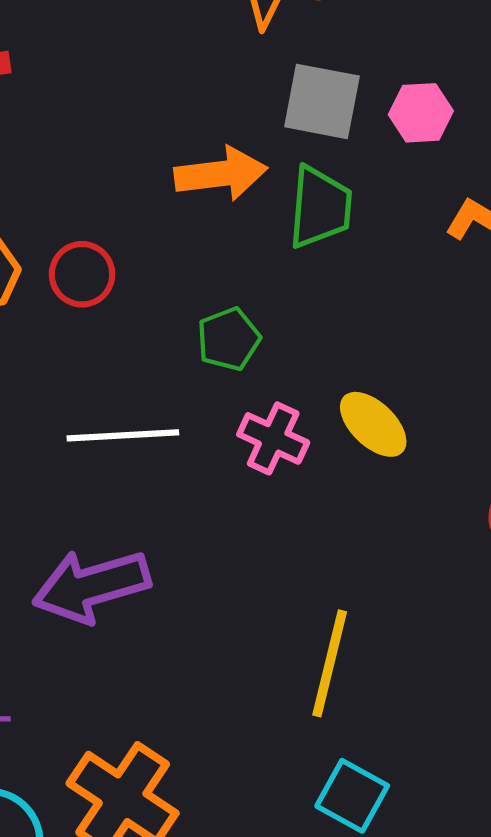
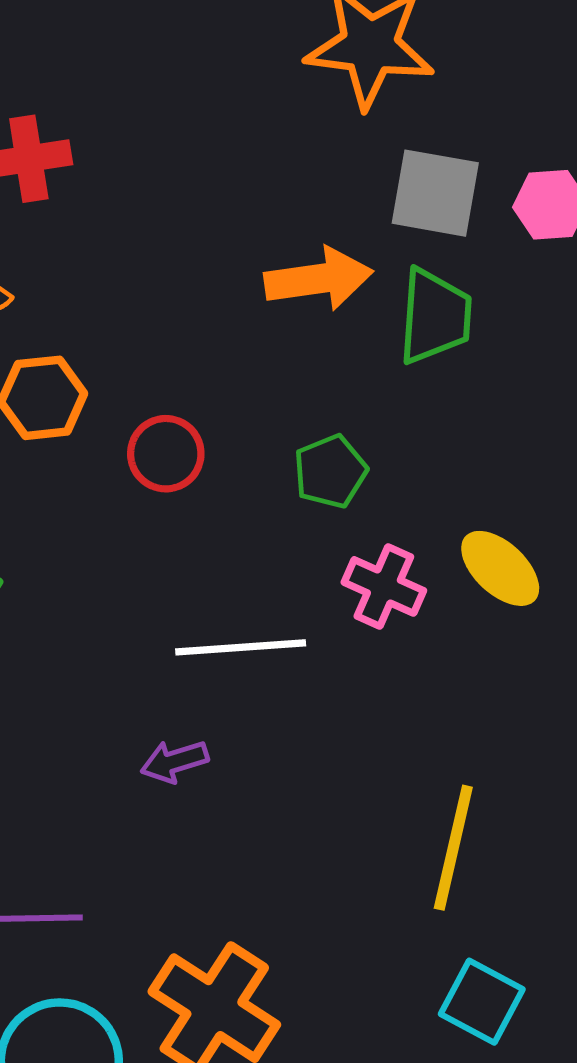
red circle: (82, 274) -> (166, 454), moved
white line: (123, 435) -> (241, 647), moved
purple arrow: (91, 586) -> (174, 761), size x0.5

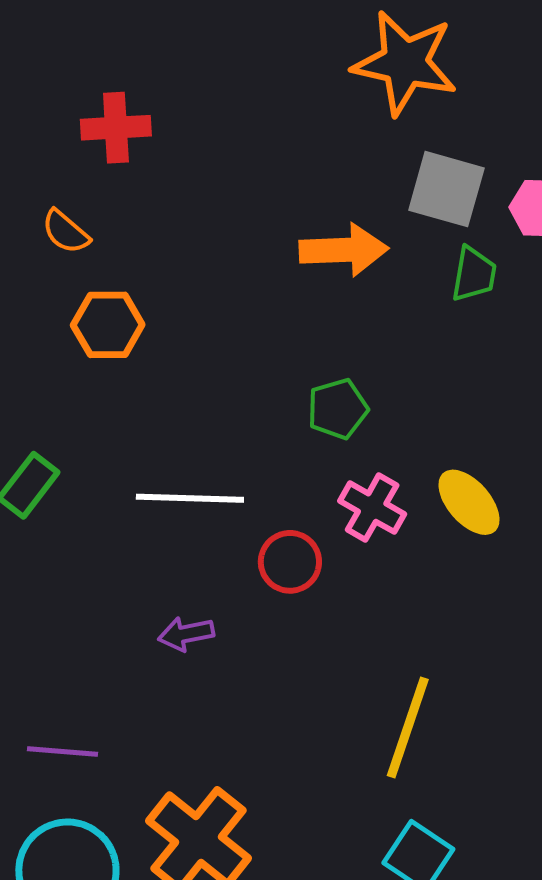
green trapezoid: (435, 316) -> (474, 274), moved, size x0.7
red circle: (166, 454) -> (290, 562), moved
white line: (241, 647) -> (190, 498), moved

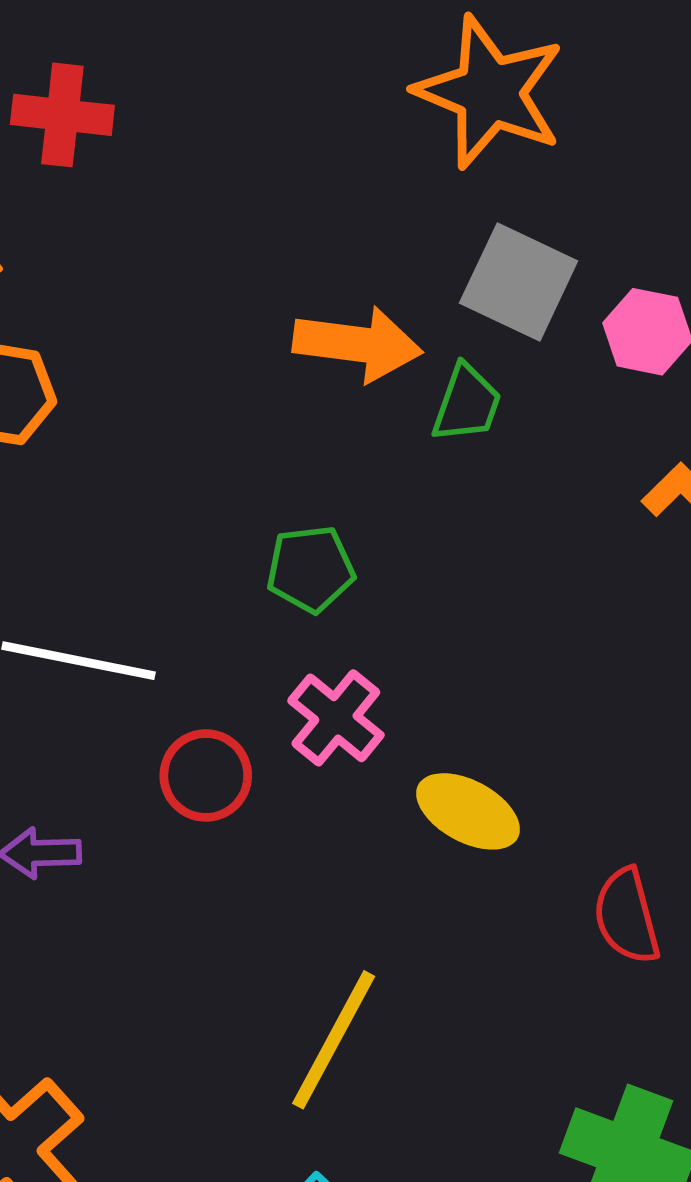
green trapezoid: (474, 274) -> (467, 403), moved
yellow ellipse: (469, 502) -> (468, 811), moved, turned -30

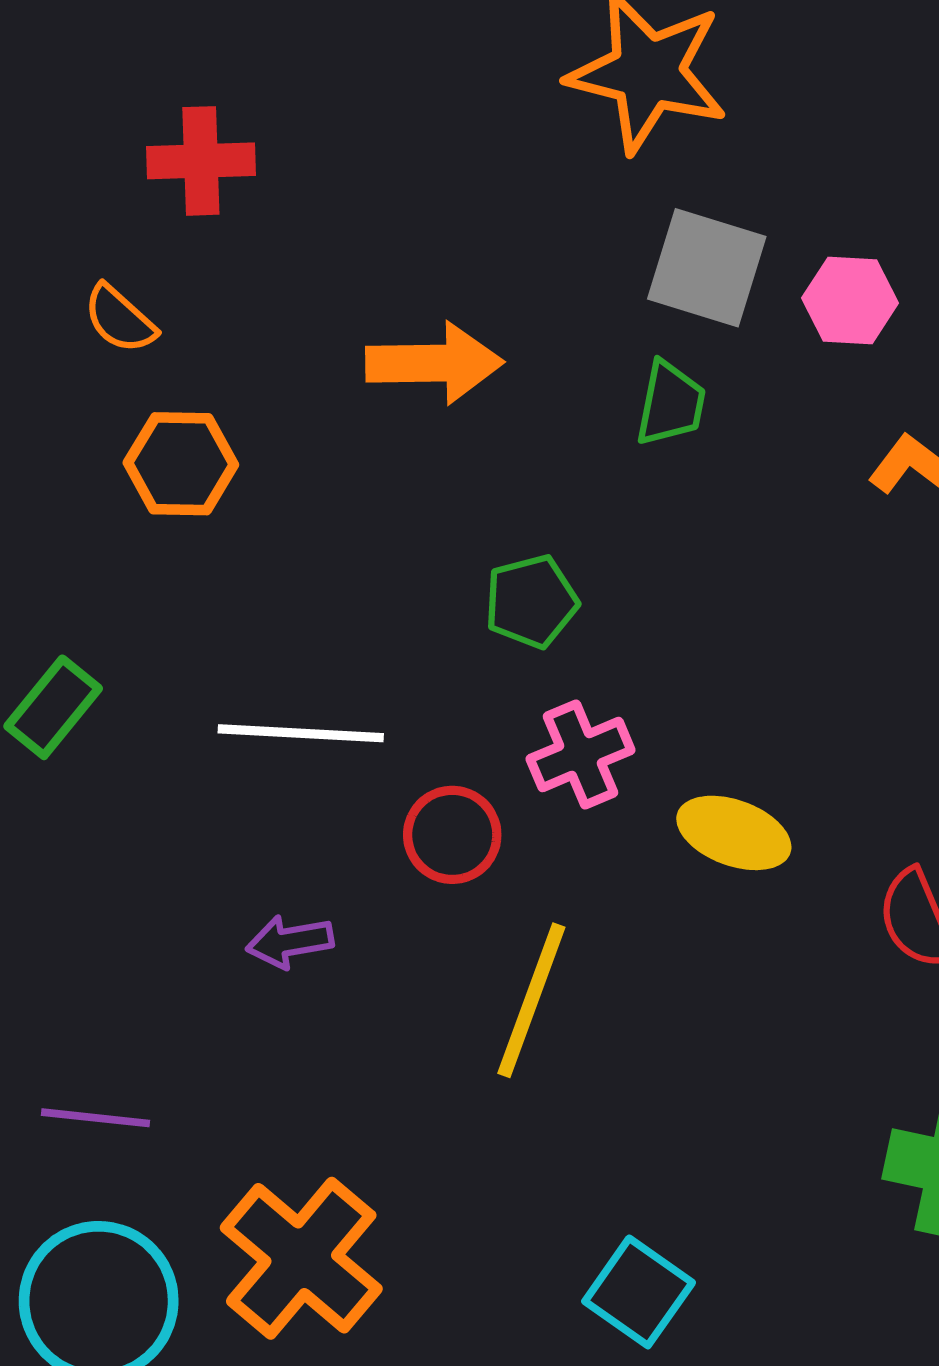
orange arrow: (358, 344) -> (434, 363), moved
pink cross: (336, 718) -> (581, 754), turned 36
yellow line: (334, 1040) -> (531, 1000), moved

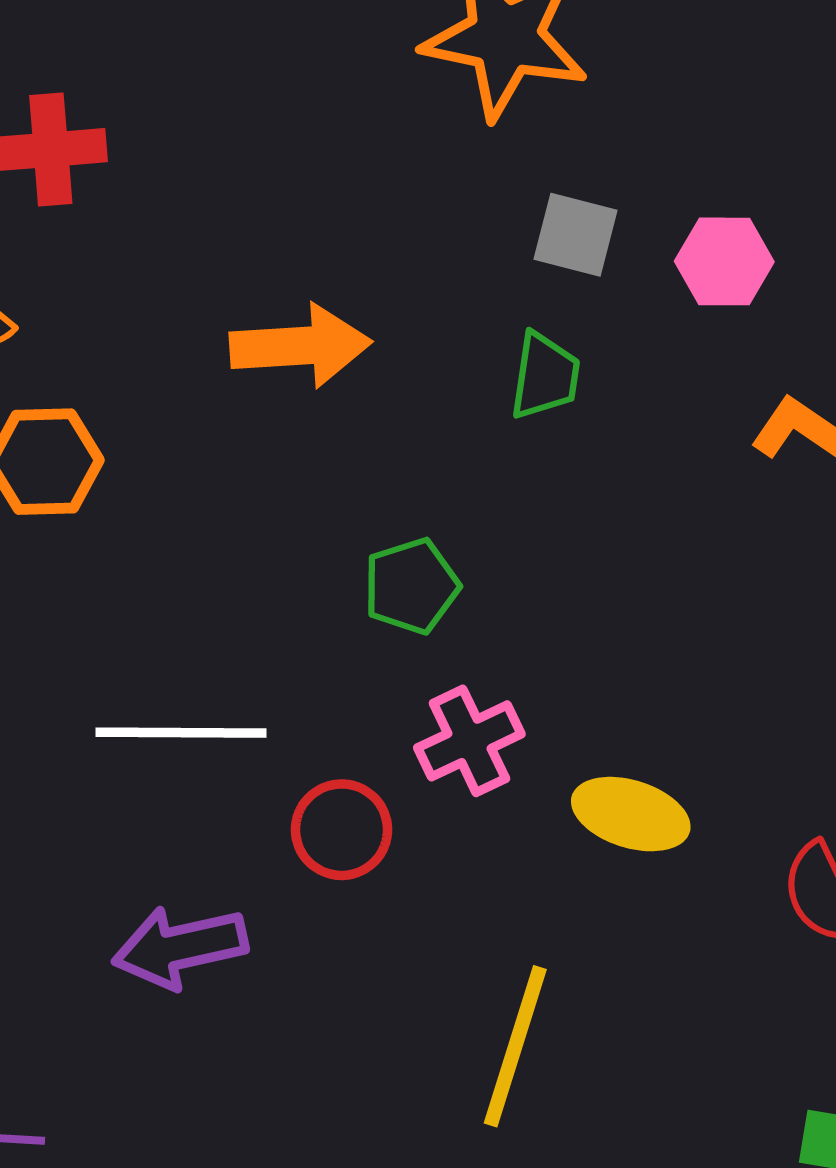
gray square: (707, 268) -> (576, 235), size x0.7
purple arrow: (290, 942) -> (180, 947), size x1.5
yellow line: (531, 1000) -> (515, 1046), moved

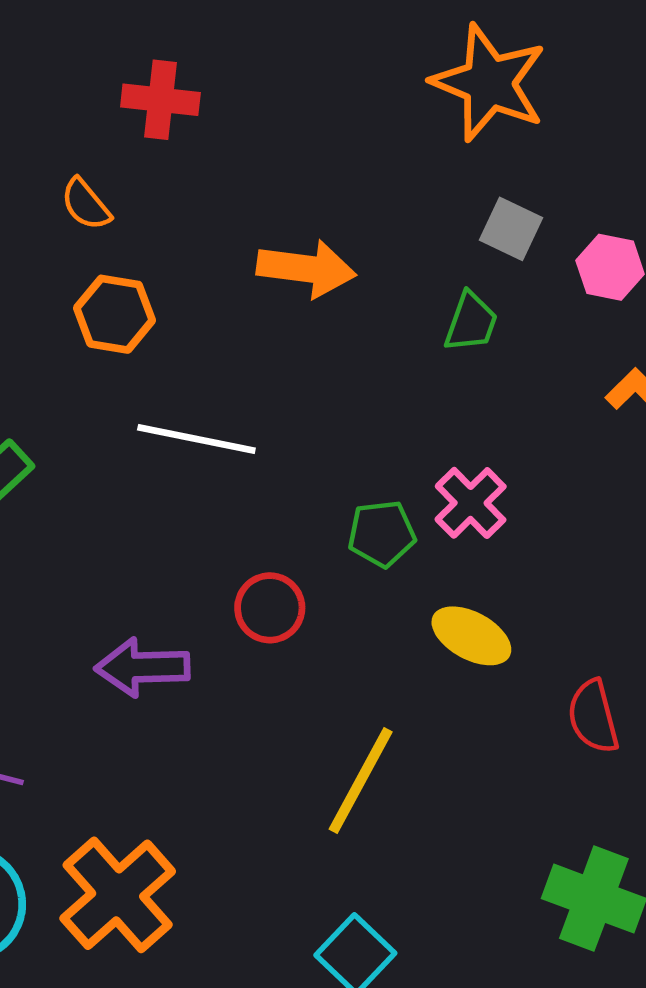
green pentagon: (411, 586) -> (382, 534), moved
white line: (181, 733) -> (196, 439), moved
pink cross: (469, 741) -> (471, 503), moved, turned -30

